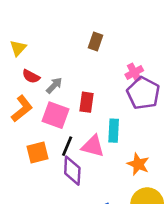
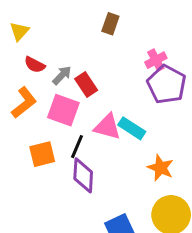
red rectangle: (86, 102) -> (86, 84), moved, turned -42
cyan rectangle: (114, 131) -> (132, 128), turned -60
pink triangle: (93, 146) -> (107, 127), moved

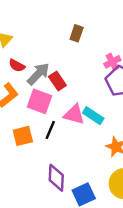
gray arrow: (62, 75) -> (38, 74), size x1.5
purple diamond: (83, 175) -> (56, 178), moved

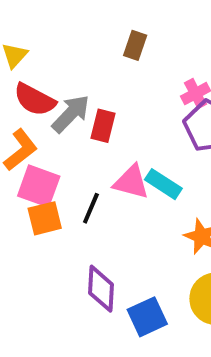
red semicircle: (17, 66) -> (35, 100), size x1.5
red rectangle: (57, 81) -> (103, 126), turned 48
pink square: (40, 101) -> (39, 186), moved

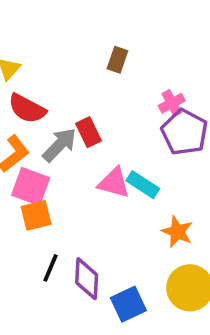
gray arrow: (71, 114) -> (60, 145), moved
red rectangle: (103, 126) -> (89, 132), turned -40
black line: (91, 208) -> (51, 268), moved

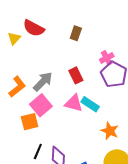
red semicircle: (27, 109) -> (34, 28), moved
red rectangle: (89, 132) -> (76, 75), moved
pink square: (31, 186) -> (41, 105), moved, turned 30

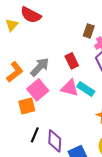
brown rectangle: (76, 33) -> (89, 31), moved

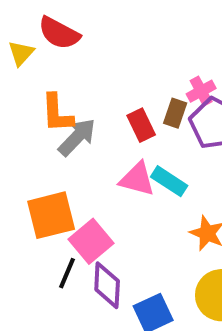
brown rectangle: (89, 31) -> (175, 113), moved
orange L-shape: (15, 72) -> (57, 113), moved, turned 125
pink square: (38, 90) -> (91, 241), moved
orange square: (27, 106) -> (51, 215), size x1.4

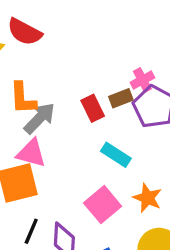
brown rectangle: (175, 113) -> (121, 98), turned 50
pink triangle: (137, 179) -> (31, 153), moved
pink square: (91, 241) -> (103, 205), moved

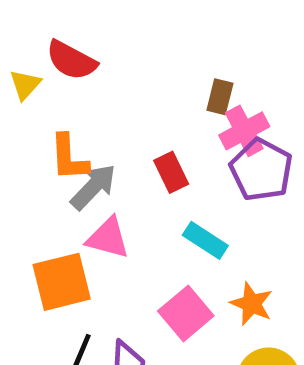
pink cross: (142, 80) -> (244, 131), size x1.4
brown rectangle: (121, 98) -> (220, 97), moved, turned -55
pink triangle: (31, 153) -> (108, 238), moved

